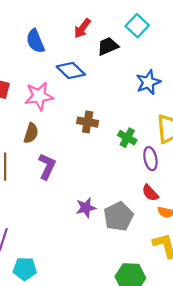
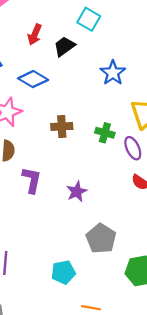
purple star: (86, 208) -> (77, 192), moved
gray pentagon: (119, 216) -> (101, 239), moved
cyan pentagon: (25, 269) -> (63, 272), moved

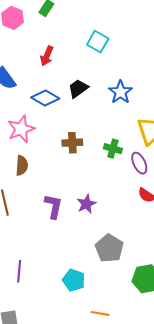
black trapezoid: (64, 46) -> (78, 89), moved
purple L-shape: (32, 180) -> (53, 206), moved
cyan pentagon: (63, 272) -> (74, 280), turned 30

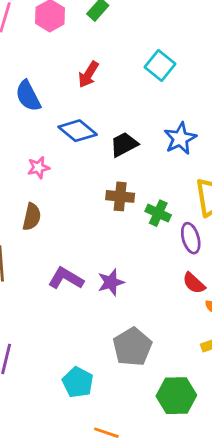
black trapezoid: (78, 89) -> (124, 144), moved
pink star: (21, 129) -> (38, 168), size x0.6
brown cross: (72, 143) -> (120, 196), moved
purple L-shape: (53, 206) -> (66, 278), turned -80

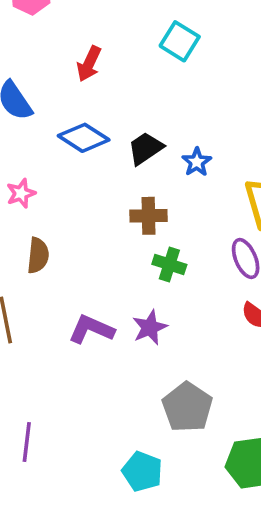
blue star: (180, 138) -> (197, 162), moved, size x0.7
pink star: (38, 168) -> (21, 193), moved
green cross: (158, 213) -> (169, 264), moved
cyan pentagon: (78, 382) -> (142, 471), moved

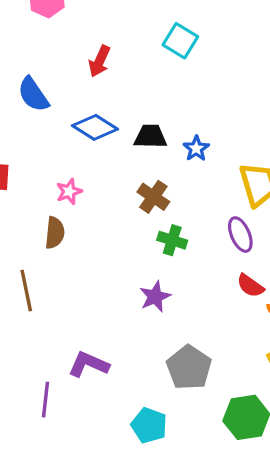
black trapezoid: (145, 148) -> (150, 136), turned 36
pink star: (21, 193) -> (69, 191), moved
brown cross: (149, 216) -> (153, 197), turned 36
purple L-shape: (91, 329) -> (89, 364), moved

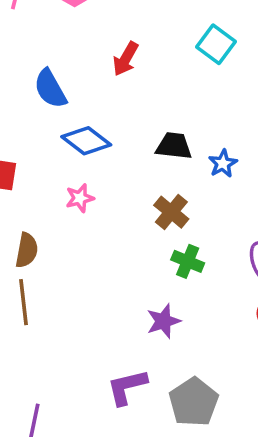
blue diamond: (95, 127) -> (86, 141), moved
brown semicircle: (55, 233) -> (27, 250), moved
purple L-shape: (89, 364) -> (127, 387), moved, turned -42

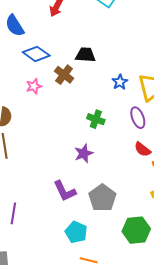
blue star: (223, 164) -> (120, 82), moved
brown cross: (171, 212) -> (64, 75), moved
purple L-shape: (127, 387) -> (65, 191), turned -100

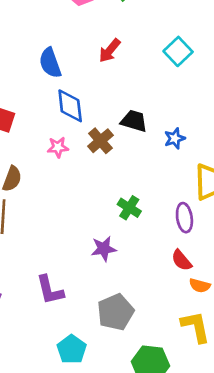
blue diamond: (36, 54) -> (70, 106), turned 36
blue star: (120, 82) -> (175, 138), moved
purple L-shape: (65, 191) -> (50, 290), moved

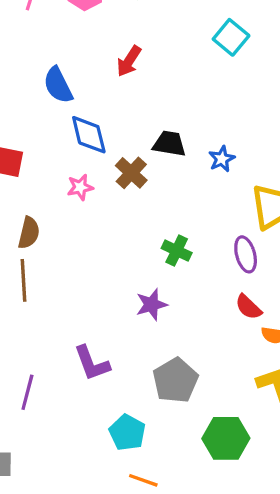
cyan square: (178, 51) -> (231, 37), moved

